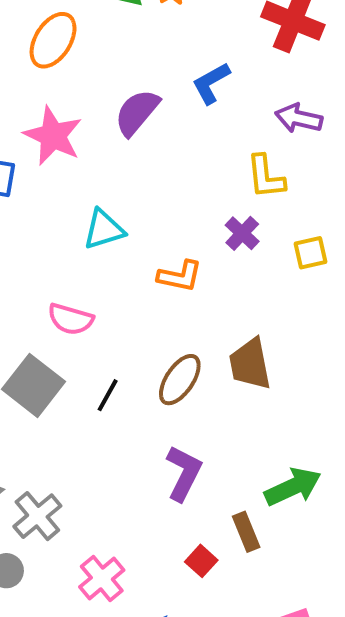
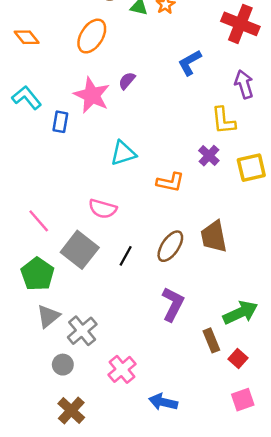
purple semicircle: (137, 112) -> (127, 81), moved, size x0.6
purple arrow: (299, 118) -> (244, 84), turned 60
yellow square: (310, 253) -> (251, 168), size x1.4
red square: (201, 561) -> (238, 359), moved

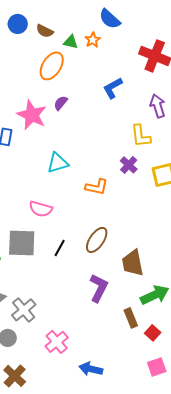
orange ellipse: (92, 36) -> (52, 66), moved
brown trapezoid: (214, 237) -> (133, 263), moved
gray square: (80, 250) -> (22, 243), turned -36

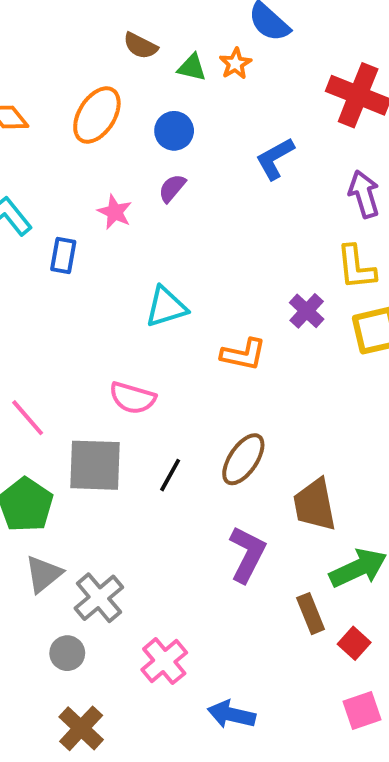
blue circle: (18, 24) -> (174, 131), moved
orange ellipse: (52, 66) -> (97, 115), moved
pink star: (32, 115) -> (115, 212), size x0.6
yellow L-shape: (141, 136) -> (356, 267), moved

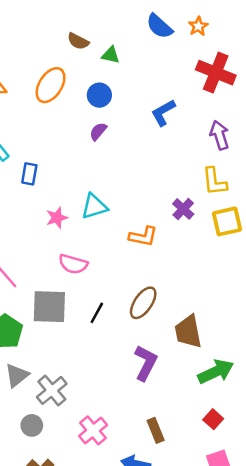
orange star: (235, 64) -> (198, 26), moved
pink star: (115, 212) -> (57, 218), moved, turned 30
brown rectangle: (311, 614) -> (156, 430), moved

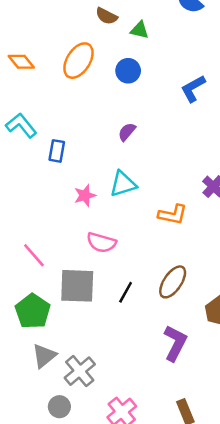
purple semicircle: (98, 131) -> (127, 132), moved

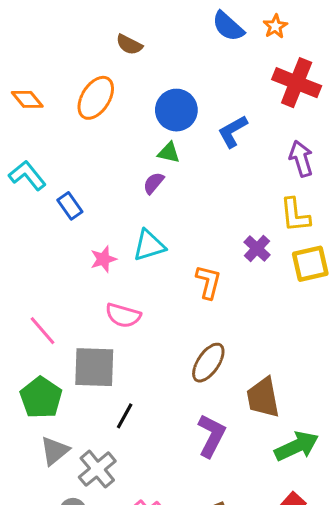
green triangle: (140, 30) -> (169, 153), moved
blue circle: (128, 71) -> (176, 110), moved, size x1.4
blue rectangle: (57, 151) -> (70, 206), turned -45
orange L-shape: (173, 215) -> (208, 282), turned -88
black line: (126, 292) -> (125, 416), moved

